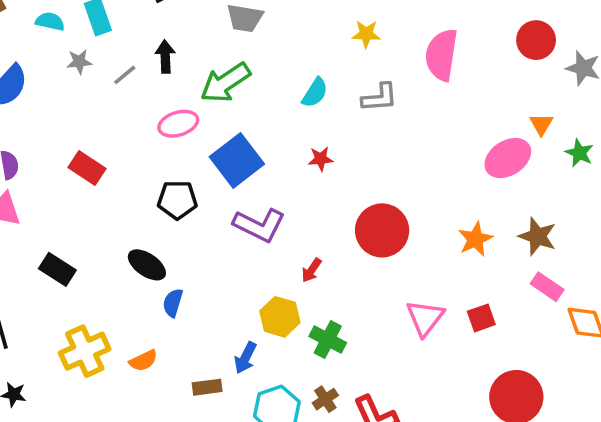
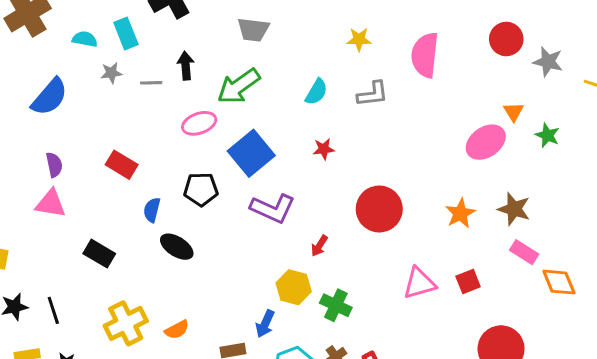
gray line: (125, 75) -> (151, 83), turned 40
blue semicircle: (173, 303) -> (152, 210), moved
pink triangle: (425, 318) -> (419, 283), turned 39

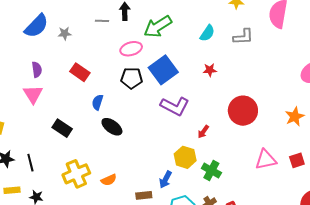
gray star: (111, 73) -> (65, 33), moved
black pentagon: (201, 189) -> (132, 78), moved
pink triangle: (51, 204) -> (33, 94), turned 45

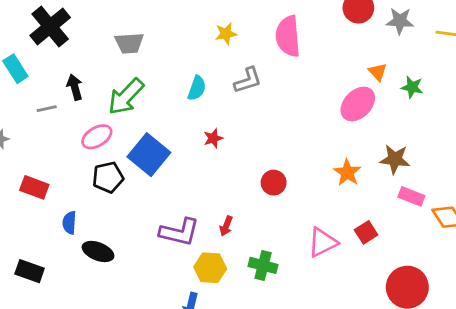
purple L-shape: (175, 106) -> (179, 232), moved
red circle: (243, 111) -> (274, 183), size x0.6
green cross: (211, 170) -> (263, 265), moved

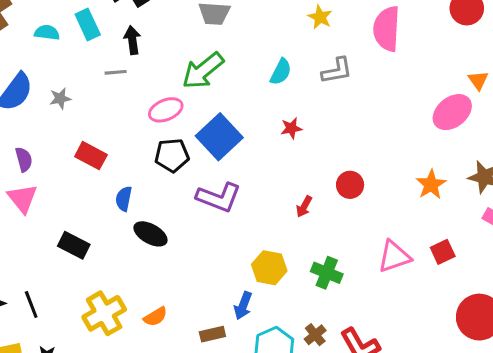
yellow star: (226, 34) -> (320, 17), turned 30
black arrow: (75, 87) -> (132, 40), moved
red arrow: (226, 226) -> (304, 207), moved
purple L-shape: (179, 232) -> (219, 197), moved

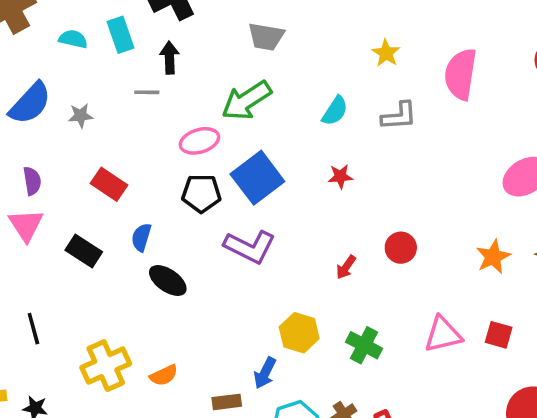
black rectangle: (74, 245) -> (84, 251), moved
red square: (443, 252) -> (499, 335), turned 35
black line: (31, 305) -> (33, 329), moved

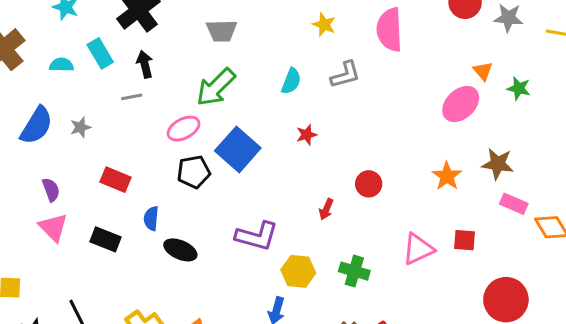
purple L-shape: (250, 247) -> (257, 236), moved

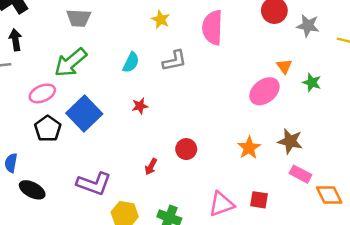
black pentagon: (194, 172) -> (48, 129), turned -30

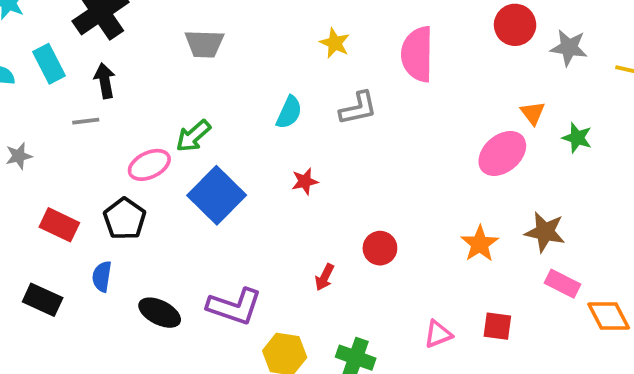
green arrow: (71, 63) -> (193, 136), moved, size x0.7
black pentagon: (48, 129) -> (125, 219), moved
black ellipse: (32, 190) -> (160, 313), moved
pink triangle: (221, 204) -> (438, 334), size x0.7

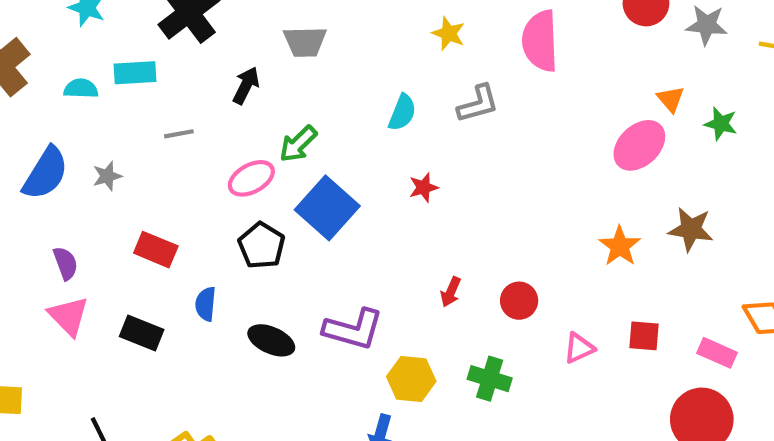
cyan rectangle: (49, 64) -> (135, 73), turned -63
black arrow: (105, 81) -> (246, 85), moved, turned 40
black pentagon: (125, 219) -> (262, 246), moved
red circle: (380, 248) -> (519, 301), moved
pink rectangle: (562, 284) -> (717, 353), moved

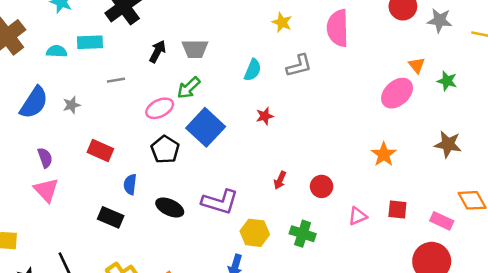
gray trapezoid: (305, 42) -> (195, 49), moved
brown star: (691, 229) -> (448, 144), moved
black rectangle: (142, 333) -> (111, 217), moved

